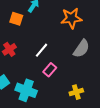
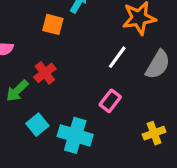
white line: (41, 50) -> (117, 57), moved

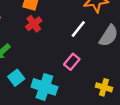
red cross: (45, 73) -> (34, 24), moved
yellow cross: (154, 133) -> (104, 87), turned 35

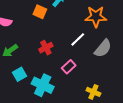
red cross: (34, 24) -> (46, 48), moved

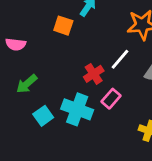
red cross: (46, 48) -> (94, 74), moved
cyan cross: (43, 85) -> (77, 109), moved

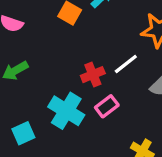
cyan square: (43, 116) -> (23, 133), moved

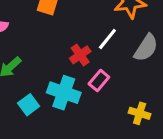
cyan square: (23, 133) -> (29, 105), moved

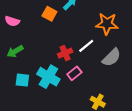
cyan square: (29, 105) -> (22, 80), turned 32

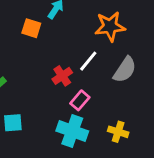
cyan cross: (48, 77) -> (72, 131), moved

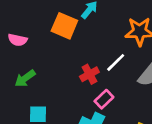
orange square: (31, 28) -> (64, 26), size x1.4

